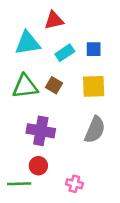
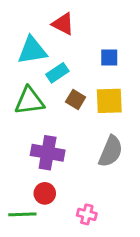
red triangle: (54, 20) -> (63, 24), turned 40
cyan rectangle: (65, 53) -> (57, 73), moved
brown square: (54, 85) -> (76, 99), moved

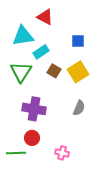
green triangle: (29, 101) -> (21, 72), turned -50
yellow square: (109, 101) -> (78, 72), turned -30
gray semicircle: (111, 151) -> (79, 108), size x0.7

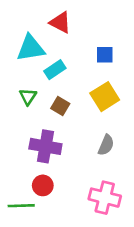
brown square: (54, 71) -> (60, 106), moved
green triangle: (21, 72) -> (28, 97), size x0.6
pink cross: (62, 153) -> (105, 198), moved, size x1.6

